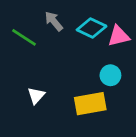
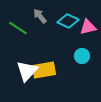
white triangle: (36, 96) -> (27, 71), size x1.6
yellow rectangle: (90, 104) -> (44, 70), moved

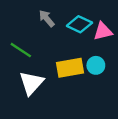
green line: (18, 28) -> (21, 50), moved
yellow rectangle: (44, 70) -> (70, 68), moved

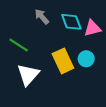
cyan diamond: (79, 24) -> (71, 22), turned 45
yellow rectangle: (70, 68) -> (63, 61), turned 75

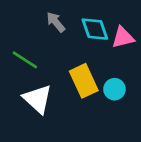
cyan circle: (86, 59) -> (114, 89), moved
white triangle: (28, 75) -> (38, 99), turned -30

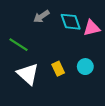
gray arrow: (56, 22) -> (41, 16), turned -84
yellow rectangle: (84, 81) -> (58, 69), moved, size x0.6

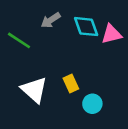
green line: (19, 45) -> (19, 40), moved
cyan circle: (85, 67) -> (92, 104), moved

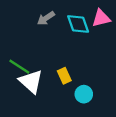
pink triangle: (111, 34) -> (101, 18), moved
green line: (19, 40) -> (19, 67), moved

